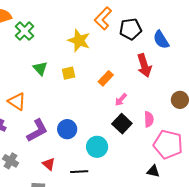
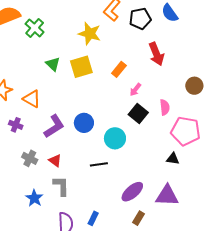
blue semicircle: (161, 40) -> (170, 13), moved
yellow square: (69, 73) -> (81, 67), size x1.6
red triangle: (49, 164) -> (55, 160), moved

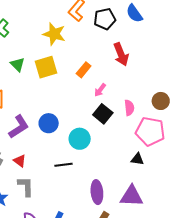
brown circle: (194, 86) -> (161, 101), moved
purple ellipse: (132, 192) -> (97, 192), turned -55

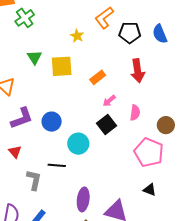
yellow star: (54, 34) -> (77, 36), size x0.6
pink semicircle: (129, 108) -> (135, 113), moved
black triangle: (137, 159) -> (150, 190), moved
gray L-shape: (26, 186) -> (34, 180), moved

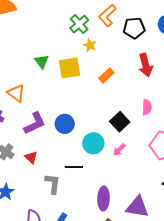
green cross: (25, 18) -> (79, 24), moved
yellow star: (77, 36) -> (90, 45), moved
pink arrow: (109, 101) -> (119, 150), moved

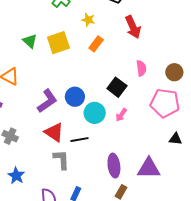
yellow star: (90, 45) -> (88, 20), moved
purple L-shape: (35, 123) -> (47, 101), moved
blue circle: (65, 124) -> (75, 97), moved
red triangle: (31, 157) -> (54, 132), moved, size x1.5

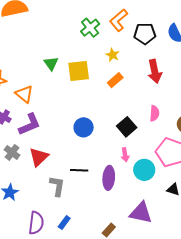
purple L-shape: (47, 101) -> (30, 124), moved
cyan circle: (95, 113) -> (144, 170), moved
pink arrow: (121, 115) -> (125, 155), turned -56
red triangle: (54, 132) -> (39, 157), moved, turned 30
purple ellipse: (114, 166) -> (109, 178), moved

